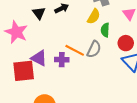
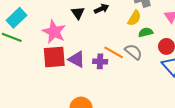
green semicircle: (105, 30) -> (146, 32), turned 72
gray semicircle: (94, 49) -> (133, 52), turned -78
red square: (24, 71) -> (54, 57), moved

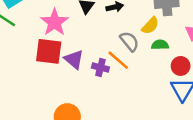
gray semicircle: (133, 52) -> (129, 41), moved

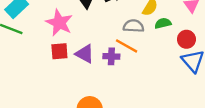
gray semicircle: (129, 41) -> (134, 26), turned -36
red square: (49, 51) -> (59, 51), size x0.7

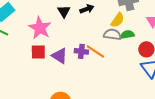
gray semicircle: (134, 26) -> (112, 34), moved
purple cross: (111, 56) -> (81, 51), moved

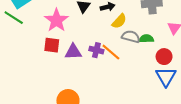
yellow semicircle: (118, 20) -> (119, 21), moved
purple triangle: (60, 56) -> (73, 52), turned -42

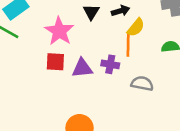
gray semicircle: (131, 37) -> (142, 84), moved
orange line: (111, 52) -> (128, 44), moved, turned 54

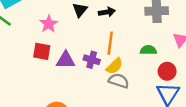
yellow semicircle: (136, 27) -> (115, 66), moved
pink star: (59, 31) -> (49, 24), size x0.7

